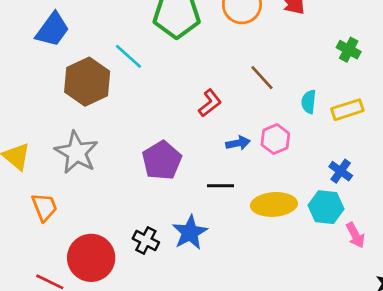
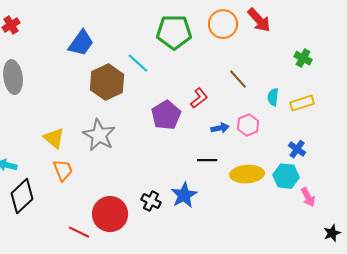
purple pentagon: (162, 160) -> (166, 115), moved
orange trapezoid: (44, 207) -> (63, 170), moved

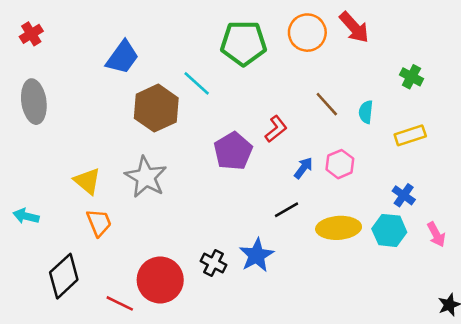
cyan semicircle: (273, 97) -> (366, 112), moved
blue arrow: (220, 128) -> (303, 168), turned -42
black line: (207, 160) -> (286, 210), turned -30
black diamond: (22, 196) -> (64, 276), moved
pink arrow: (308, 197) -> (436, 234), moved

